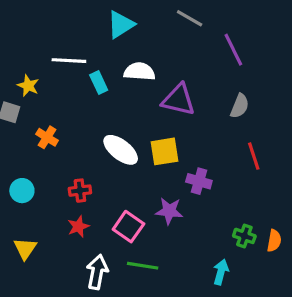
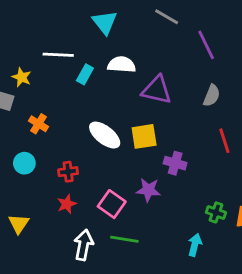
cyan triangle: (121, 25) -> (105, 22), turned -36
cyan rectangle: (99, 82) -> (85, 74), turned 54
cyan circle: (22, 191) -> (24, 163), moved

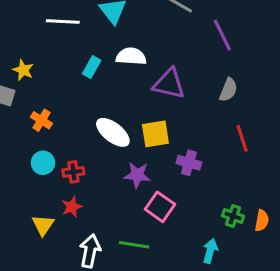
white line: (58, 55) -> (63, 21), moved
cyan circle: (24, 163) -> (43, 163), moved
purple star: (148, 190) -> (137, 175), moved
pink square: (112, 204) -> (160, 207), moved
yellow triangle: (19, 224) -> (43, 225), moved

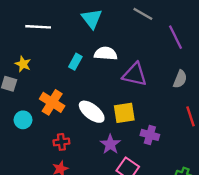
white line: (63, 21) -> (38, 27), moved
orange cross: (41, 120) -> (52, 102), moved, size x1.5
cyan circle: (43, 163) -> (23, 120), moved
purple star: (137, 175) -> (110, 144), turned 30

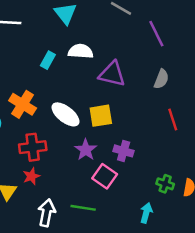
purple cross: (150, 135) -> (124, 151), moved
red cross: (61, 142) -> (33, 147), size x1.5

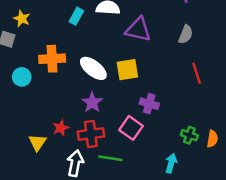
orange cross: (23, 104) -> (52, 59), turned -35
red cross: (33, 147) -> (91, 134), moved
purple star: (86, 150) -> (92, 102), moved

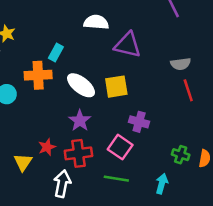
cyan rectangle: (76, 16) -> (56, 52), moved
gray semicircle: (186, 34) -> (181, 64), moved, turned 60
green line: (110, 158) -> (116, 179), moved

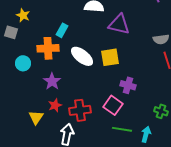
purple star: (80, 121) -> (52, 81), moved
green line: (116, 179) -> (122, 129), moved

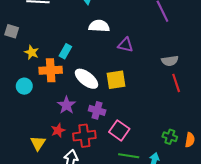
yellow star: (23, 15) -> (32, 52), moved
purple triangle: (119, 24) -> (126, 45), size x0.7
gray square: (11, 32) -> (12, 31), moved
purple star: (52, 81) -> (66, 105), moved
purple cross: (128, 85) -> (97, 110), moved

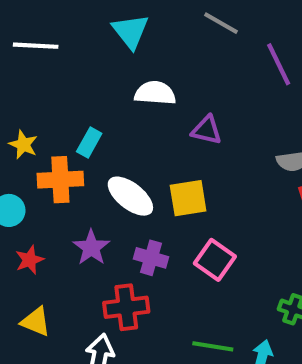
red star: (58, 130) -> (30, 260), moved
pink square: (119, 130) -> (215, 260), moved
yellow triangle: (38, 143) -> (36, 322), turned -42

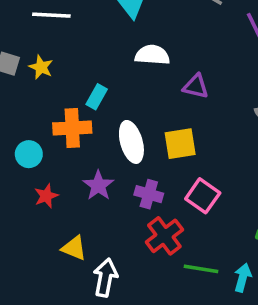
yellow star: (23, 145) -> (41, 67), moved
white ellipse: (130, 196) -> (131, 142), turned 36
red cross: (126, 307) -> (164, 236), moved, turned -30
yellow triangle: (36, 322) -> (74, 248), moved

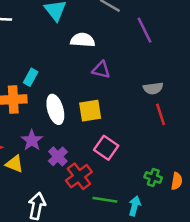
white semicircle: (152, 55) -> (83, 40), moved
purple cross: (149, 194) -> (58, 156), moved, turned 30
yellow triangle: (74, 248) -> (15, 164), moved

